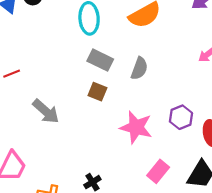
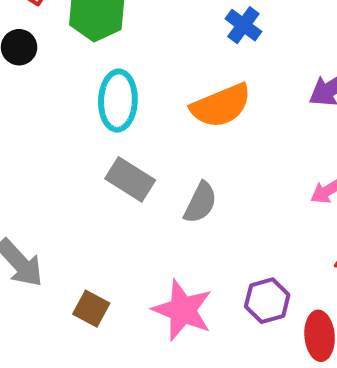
brown square: (97, 92) -> (91, 309), moved

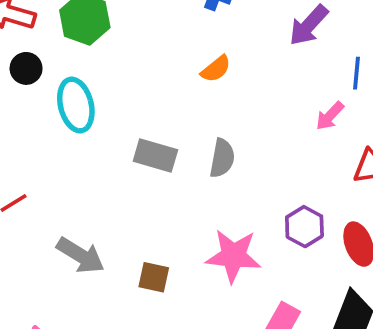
cyan ellipse: (118, 101) -> (76, 105), moved
orange semicircle: (221, 106) -> (216, 69), size x0.6

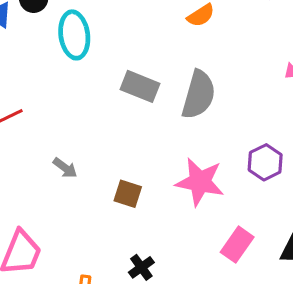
gray semicircle: (222, 158) -> (199, 95), size x1.4
gray arrow: (80, 255) -> (65, 168), size x0.6

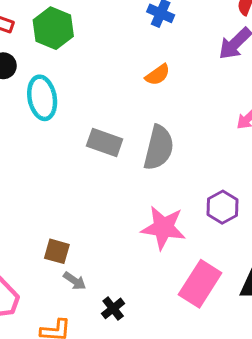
gray arrow: (65, 168) -> (75, 281), moved
brown square: (128, 194) -> (57, 251), moved
pink rectangle: (237, 245) -> (200, 284), size x1.4

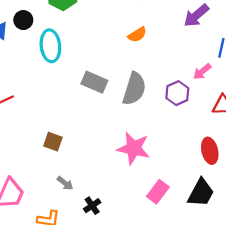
purple hexagon: (223, 207) -> (177, 93), moved
brown square: (57, 251) -> (53, 142), moved
pink rectangle: (200, 284) -> (158, 192), size x0.7

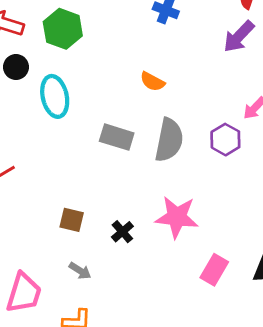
orange semicircle: (137, 35) -> (152, 82), moved, turned 66
gray arrow: (65, 183) -> (80, 271), moved
black cross: (92, 206) -> (122, 232), moved

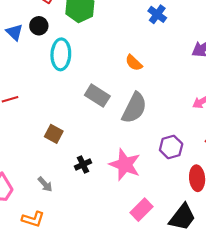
purple hexagon: (225, 140) -> (171, 147), moved
brown square: (72, 220) -> (54, 134), moved

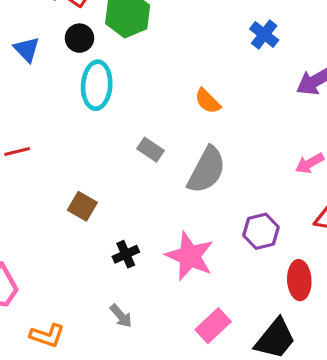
blue cross: (157, 14) -> (264, 34), moved
black circle: (39, 26) -> (79, 38), moved
gray rectangle: (97, 96) -> (151, 150), size x0.7
gray arrow: (45, 184) -> (121, 316), moved

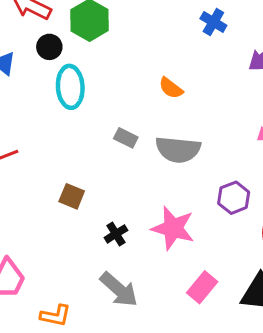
gray semicircle: (207, 170) -> (178, 149), turned 75
gray arrow: (121, 316) -> (119, 289), size x1.8

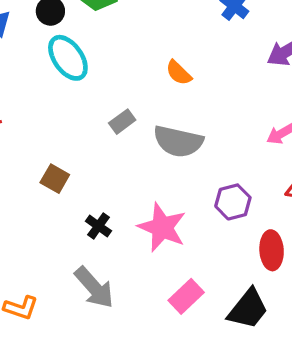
cyan ellipse: (70, 87) -> (68, 58), turned -39
gray rectangle: (126, 138) -> (122, 122), turned -70
black cross: (116, 234) -> (98, 226), turned -30

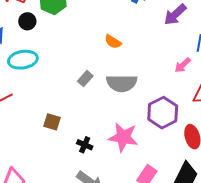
cyan ellipse: (68, 58) -> (23, 60), moved, turned -52
purple hexagon: (233, 202) -> (163, 113), size x1.4

